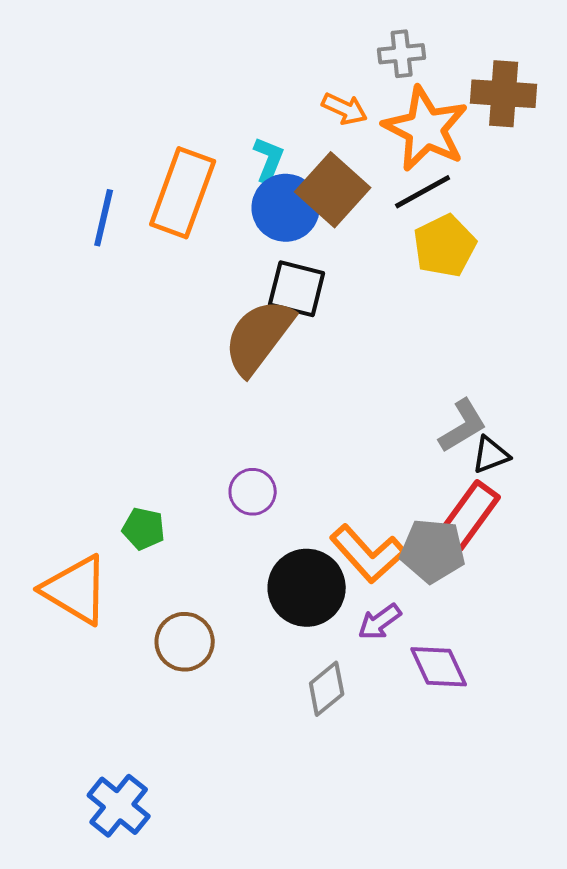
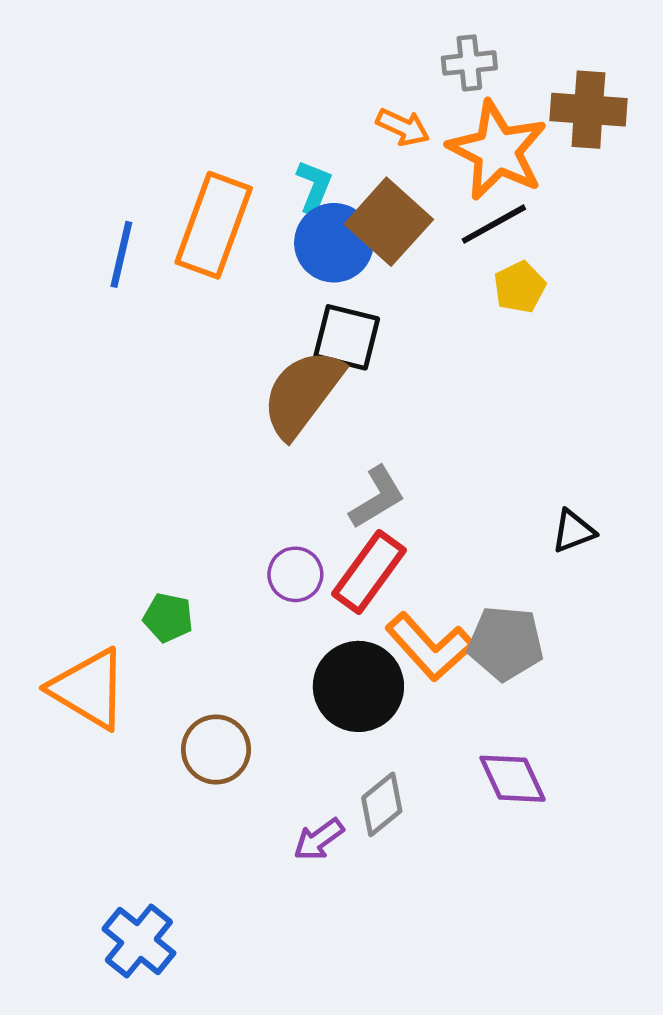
yellow pentagon: (445, 246) -> (520, 287), size x0.7
gray L-shape: (463, 426) -> (377, 497), moved
red rectangle: (469, 516) -> (369, 572), moved
purple arrow: (380, 622) -> (319, 839), moved

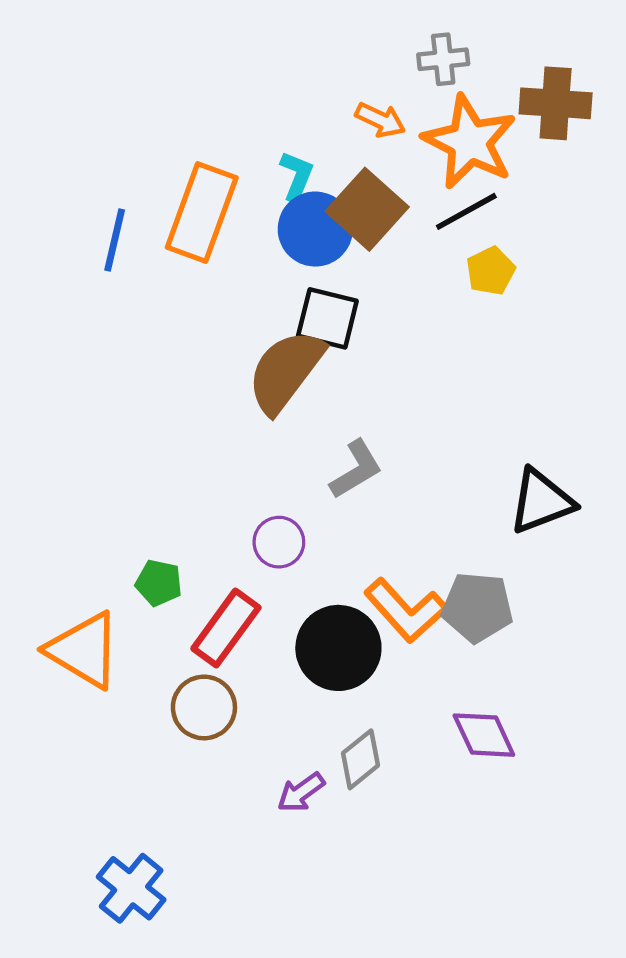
black triangle: (573, 531) -> (541, 501), size x1.6
red rectangle: (369, 572) -> (226, 628), moved

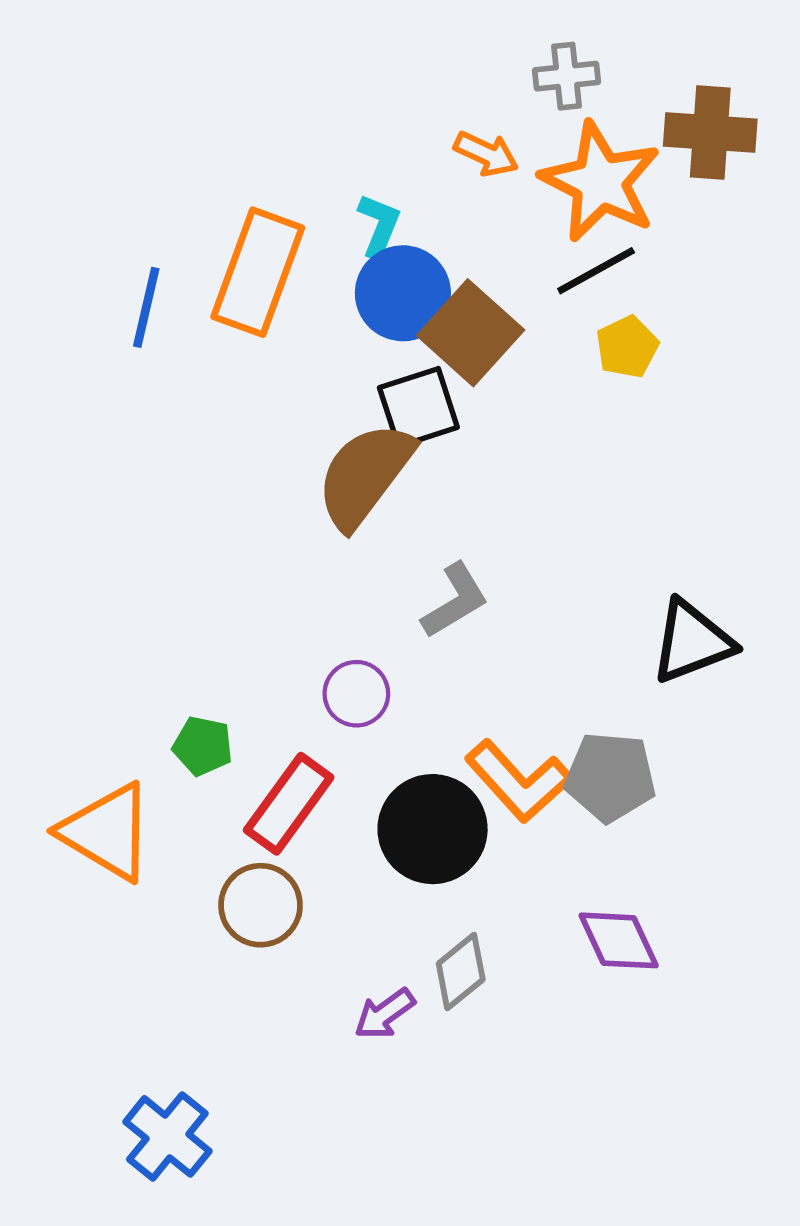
brown square: (367, 209) -> (471, 333), moved
black square: (327, 318) -> (418, 407), turned -32

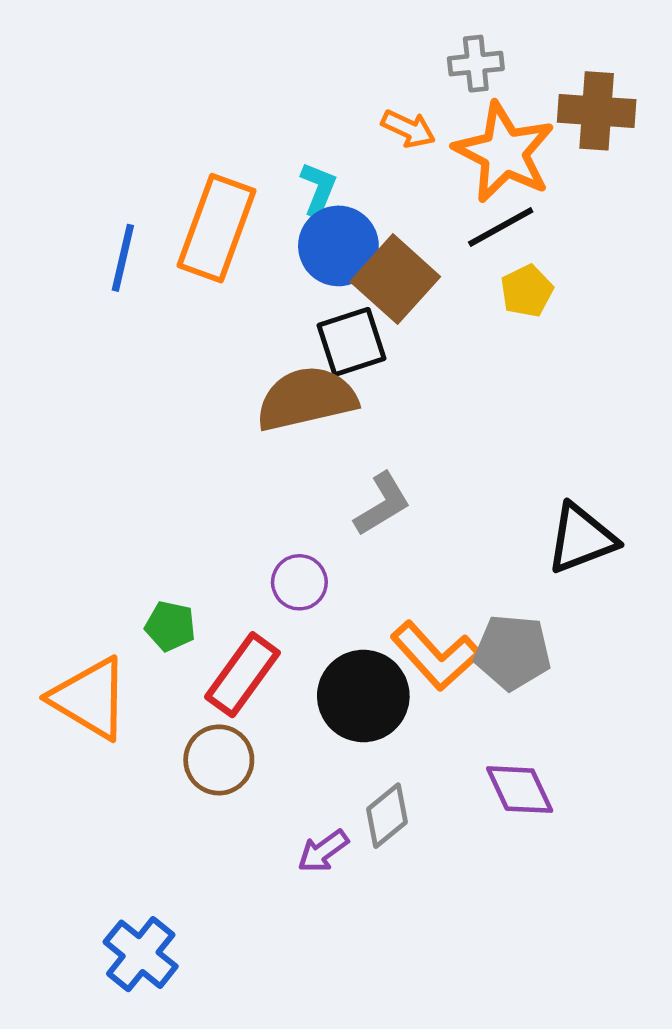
brown semicircle: (365, 475) -> (306, 399), turned 40

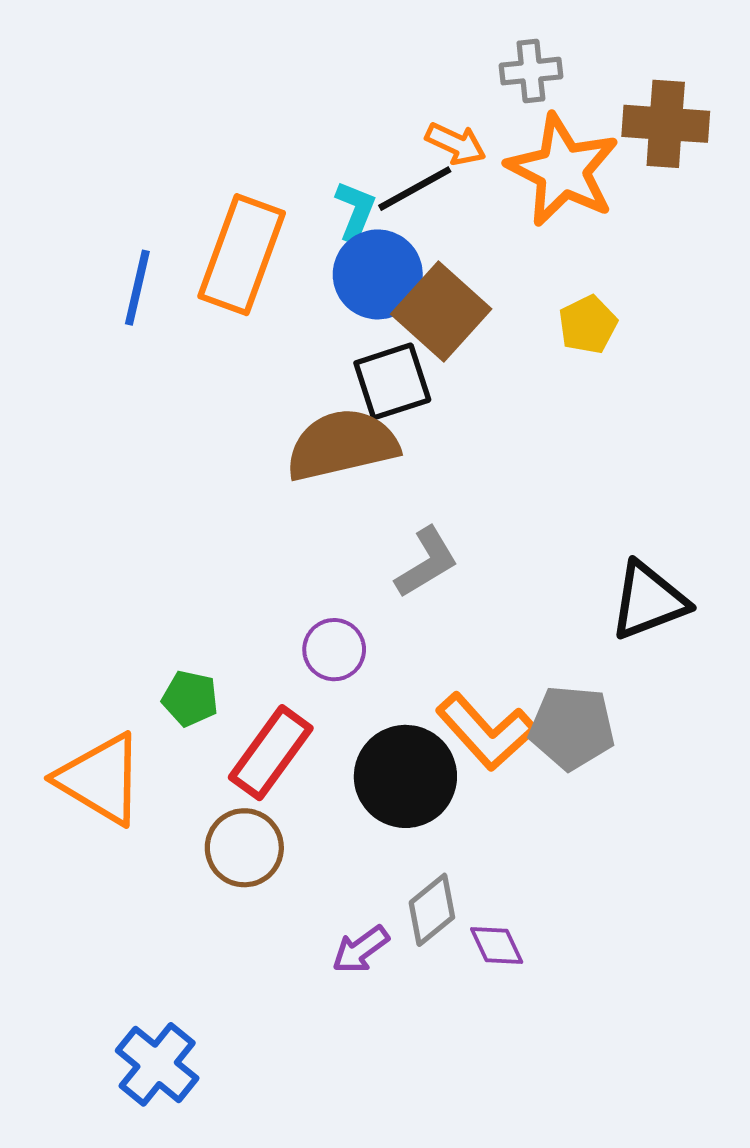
black line: (501, 227) -> (415, 189), moved
purple diamond: (520, 790) -> (497, 946), moved, size x0.7

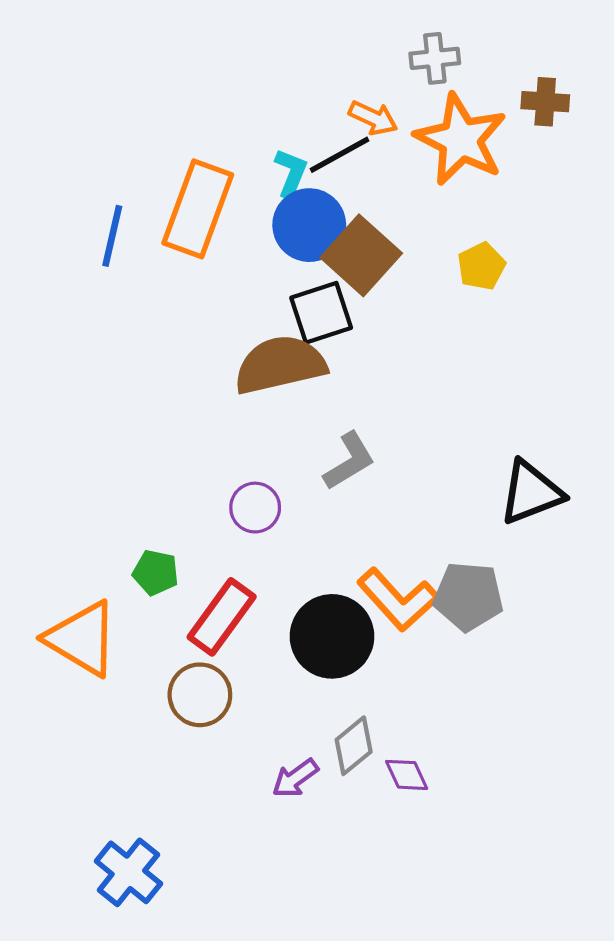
brown cross: (666, 124) -> (545, 102), size x0.7
purple circle: (334, 650) -> (255, 508), moved

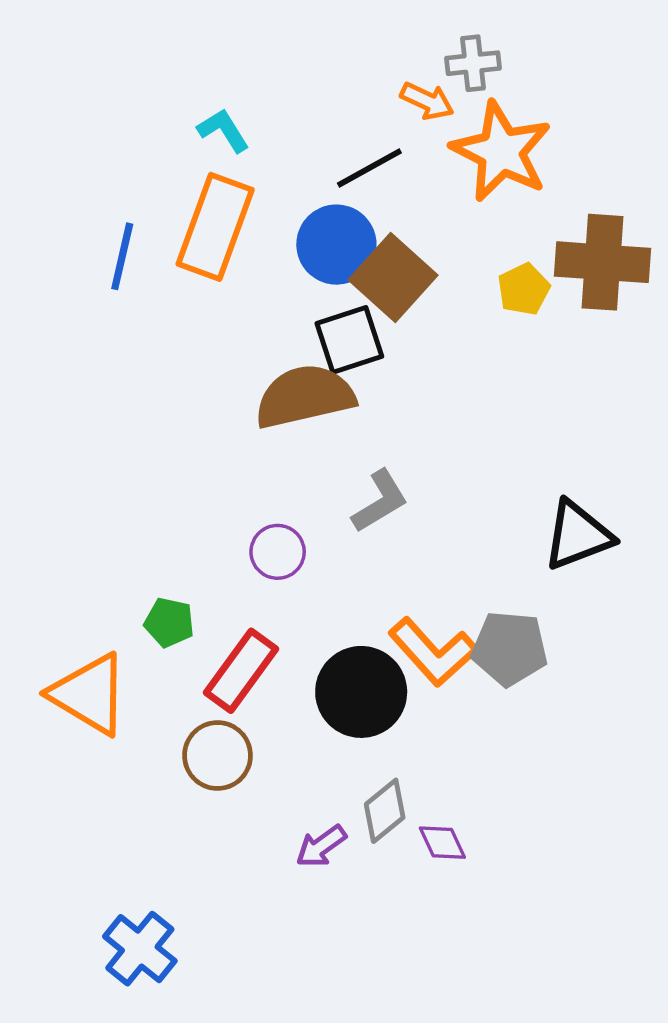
brown cross: (545, 102) -> (603, 262), moved, size x1.8
orange arrow: (373, 118) -> (427, 101), moved
cyan L-shape: (291, 173) -> (223, 130), moved, turned -54

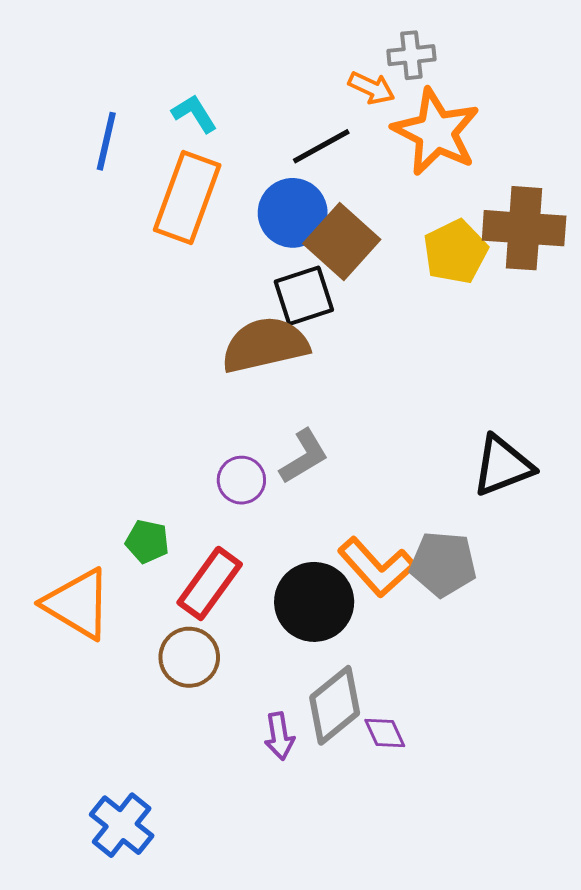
blue line: (122, 256) -> (106, 141), moved
yellow pentagon: (524, 289) -> (455, 252), size x1.4
gray L-shape: (380, 501) -> (304, 457), moved
gray diamond: (385, 811) -> (335, 705), size x1.4
purple arrow: (321, 846) -> (279, 736), turned -63

